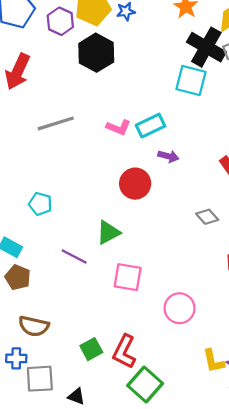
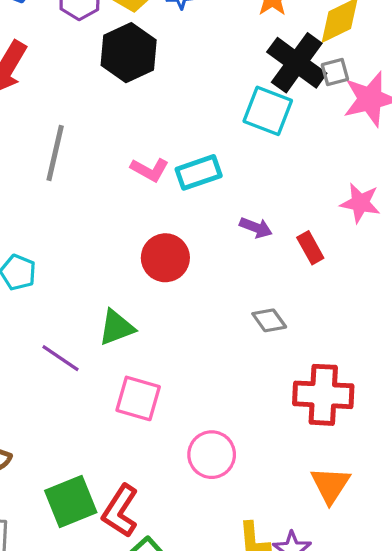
gray line: (56, 123) -> (55, 153), turned -66
purple arrow: (168, 156) -> (256, 228), moved
green square: (91, 349) -> (71, 501), size x1.5

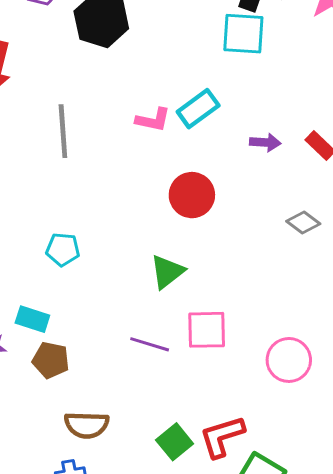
purple line: (60, 358) -> (150, 344), moved
green square: (71, 501) -> (175, 442), size x0.7
red L-shape: (120, 511) -> (222, 436), turned 57

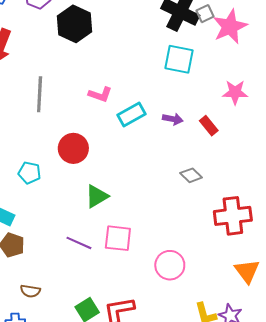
cyan square: (243, 34) -> (179, 59), moved
cyan rectangle: (198, 109) -> (131, 115), moved
red circle: (192, 195) -> (73, 148), moved
brown semicircle: (87, 425) -> (30, 291), size x0.7

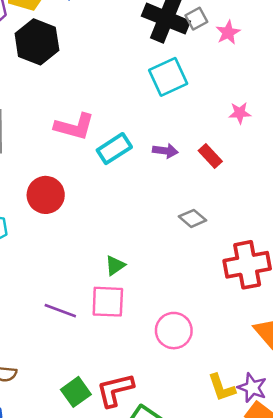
pink star: (230, 27) -> (228, 33), size x0.6
cyan square: (179, 59) -> (168, 77), turned -32
pink star: (235, 92) -> (240, 113), size x0.7
pink L-shape: (100, 94) -> (74, 126), size x1.4
green triangle: (97, 196) -> (115, 265), moved, size x0.7

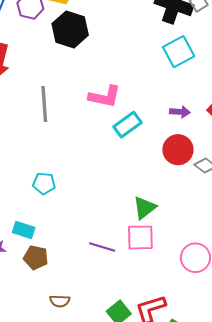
cyan rectangle: (114, 149) -> (127, 125), moved
red circle: (46, 195) -> (178, 150), moved
green triangle: (115, 265) -> (145, 208), size x1.4

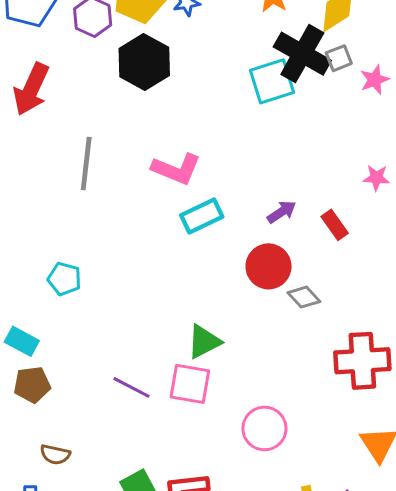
cyan square: (179, 52) -> (272, 81), moved
purple arrow: (180, 112) -> (282, 212), turned -48
brown pentagon: (36, 258) -> (32, 385), turned -30

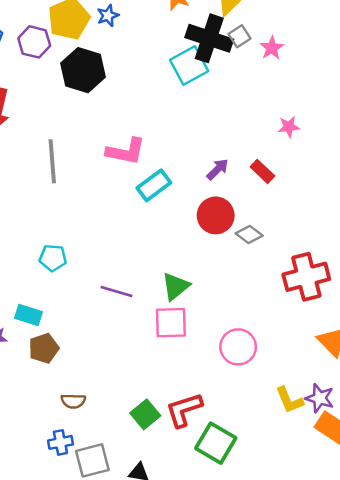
purple line: (132, 387) -> (117, 291), moved

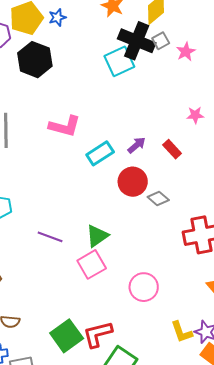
cyan rectangle: (154, 185) -> (100, 153), moved
pink square: (171, 323) -> (92, 264), turned -32
green square: (145, 414) -> (67, 336), size x1.4

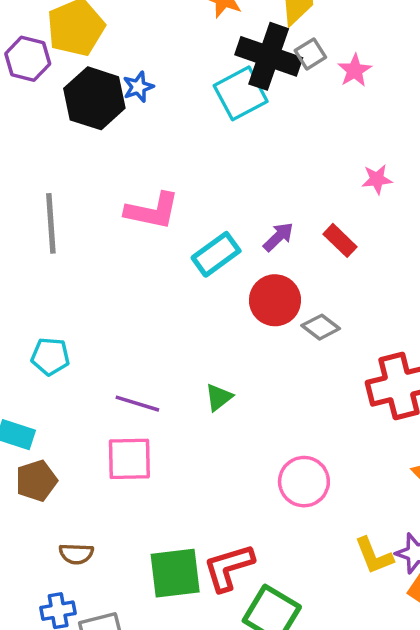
blue star: (57, 17) -> (138, 87), moved
green triangle: (97, 236) -> (219, 397), size x0.7
pink square: (92, 264) -> (129, 459), moved, turned 32
green square: (67, 336) -> (175, 573), turned 32

